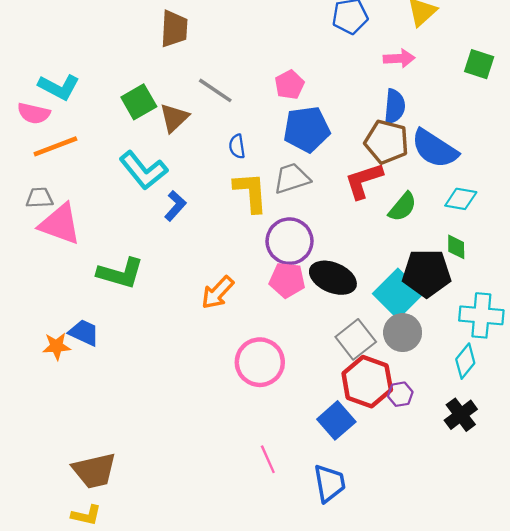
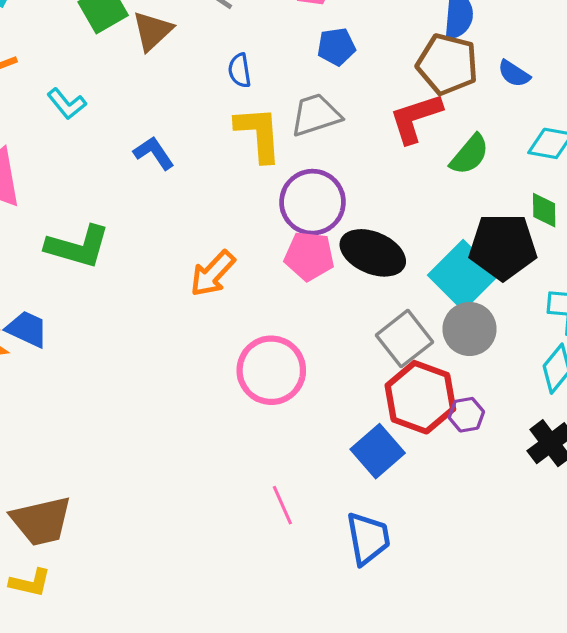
blue pentagon: (307, 129) -> (336, 47), size x0.6
blue semicircle: (435, 149) -> (514, 74), size x0.5
cyan L-shape: (143, 170) -> (67, 104), moved, size x0.6
blue L-shape: (175, 206) -> (154, 153), turned -76

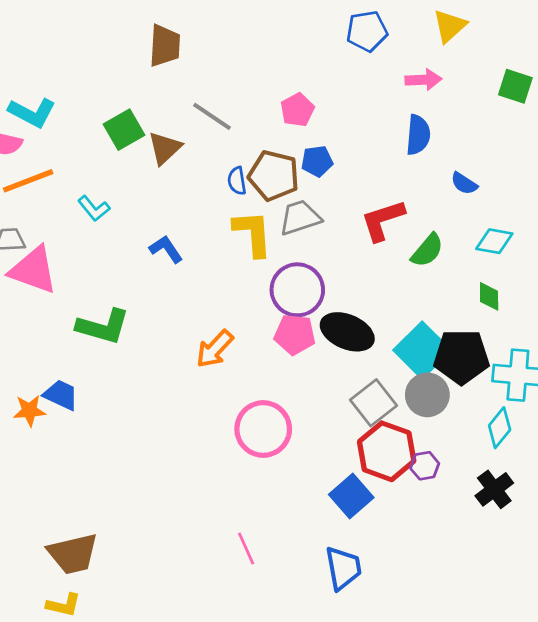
brown pentagon: (447, 64) -> (274, 176), moved
black pentagon: (503, 247) -> (461, 357), moved
pink line: (282, 505) -> (246, 548), moved

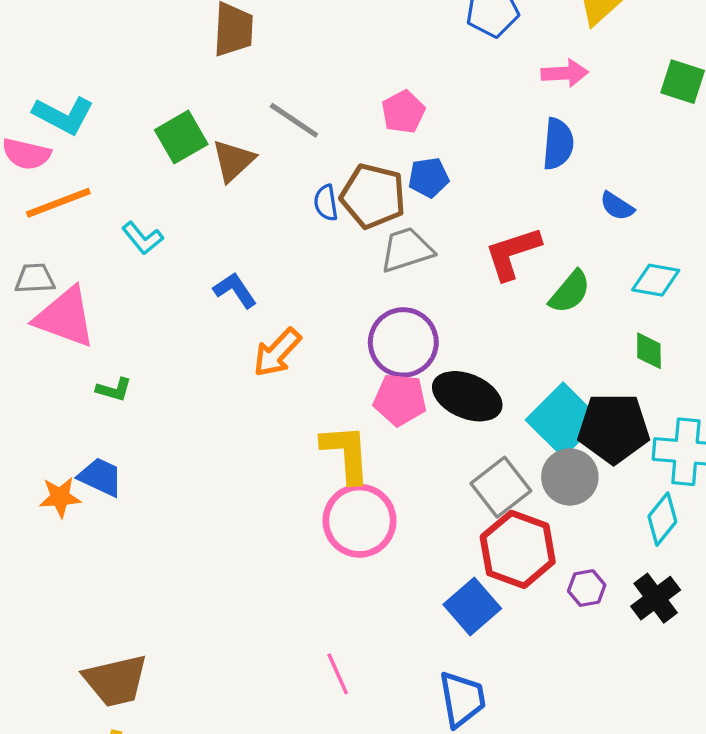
yellow L-shape: (253, 233) -> (346, 453), moved
green L-shape: (103, 327) -> (114, 389), moved, size x0.5
orange arrow: (215, 349) -> (277, 352), moved
purple hexagon: (425, 466) -> (587, 588), moved

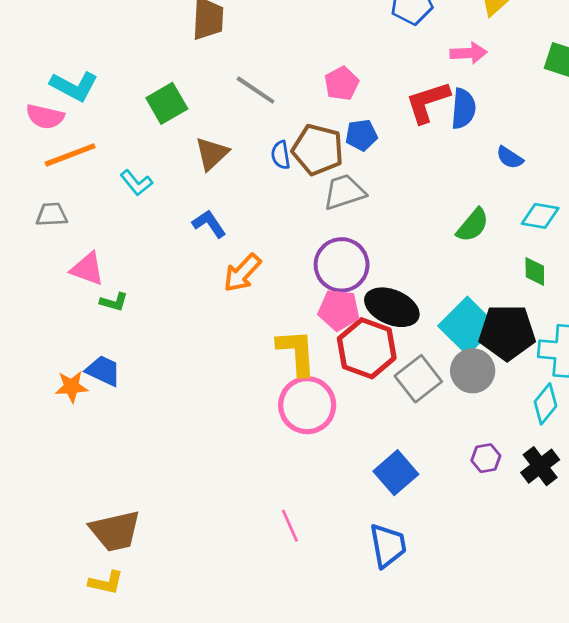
brown triangle: (233, 161) -> (212, 154), moved
red L-shape: (513, 253) -> (428, 102), moved
pink triangle: (65, 317) -> (87, 269), moved, size x0.7
red hexagon: (518, 549) -> (367, 348), moved

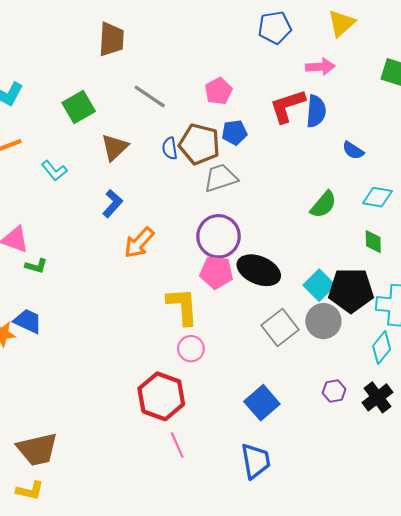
blue L-shape: (209, 224) -> (113, 203), turned 76
cyan square: (467, 326) -> (319, 285), size x0.7
red hexagon: (367, 348) -> (161, 396), moved
pink circle: (307, 405) -> (191, 349), size x0.6

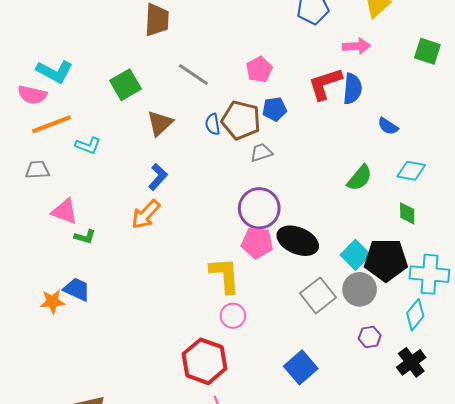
cyan L-shape: (54, 171) -> (88, 145), moved, turned -30
gray trapezoid: (221, 178) -> (261, 153), size x0.7
orange arrow: (139, 243) -> (146, 214), moved
purple hexagon: (334, 391) -> (370, 337), moved

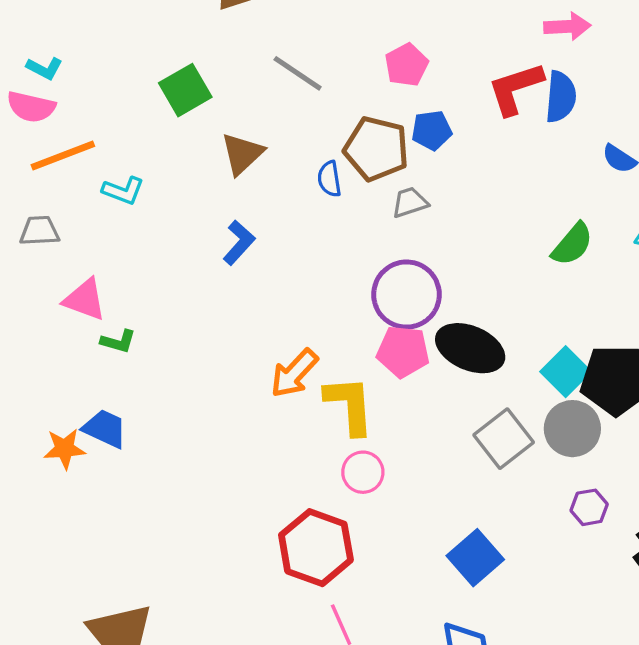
cyan L-shape: (55, 72) -> (44, 68), moved, size x0.6
blue semicircle: (213, 124) -> (329, 179), moved
orange arrow: (146, 214) -> (294, 373), moved

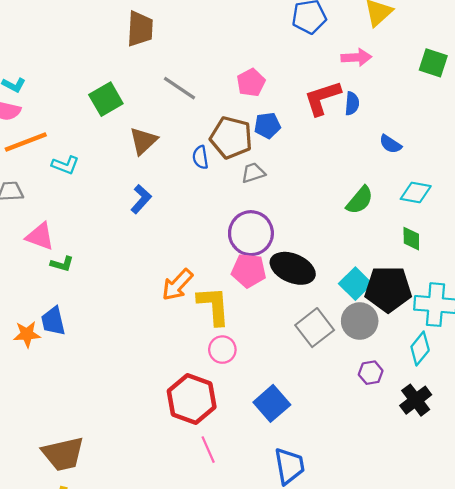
blue semicircle: (561, 97) -> (352, 104), size x0.7
blue trapezoid: (105, 429) -> (53, 321), turned -128
blue square: (475, 558) -> (272, 403), moved

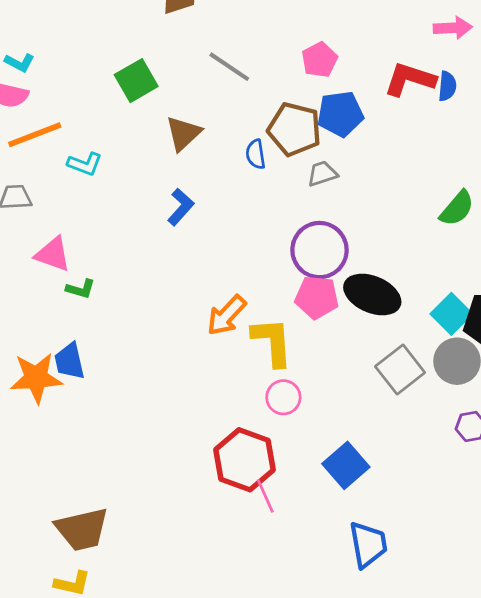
red L-shape: (322, 98) -> (410, 79), turned 36
blue pentagon: (267, 125) -> (340, 114), size x1.4
orange star: (27, 334) -> (36, 378), size x1.5
pink line: (208, 450) -> (265, 496), moved

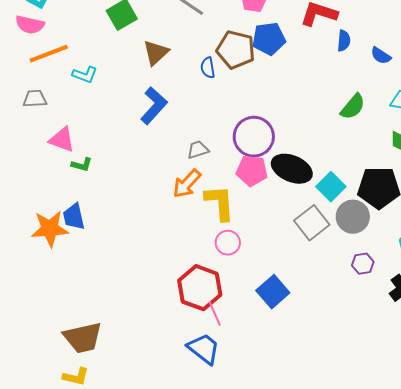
blue semicircle: (447, 86) -> (344, 41), moved
gray trapezoid: (322, 174) -> (198, 150), moved
blue L-shape: (181, 207) -> (154, 106), size x1.4
cyan square: (451, 314) -> (331, 187), moved
blue trapezoid: (368, 545) -> (204, 349), moved, turned -42

